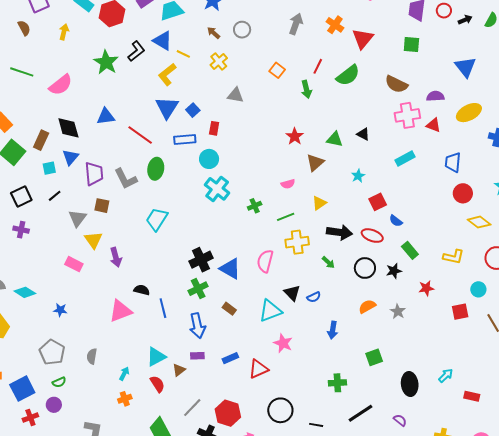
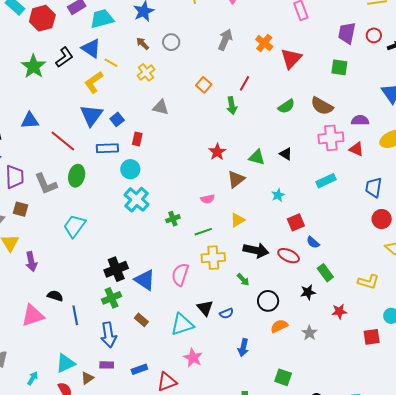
green semicircle: (348, 75) -> (286, 106), moved, size x0.7
black circle: (365, 268) -> (268, 301), moved
green square: (374, 357) -> (283, 377), turned 36

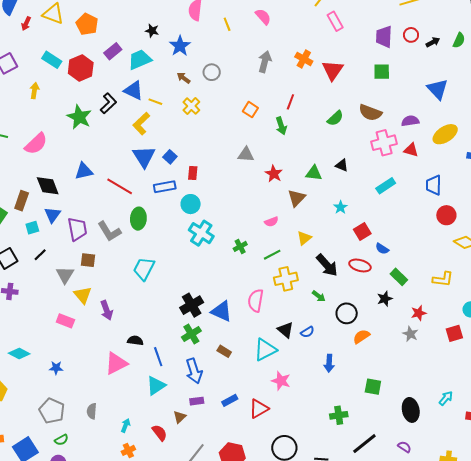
gray triangle: (161, 107) -> (246, 154), moved
black arrow: (256, 250) -> (327, 265), turned 45
gray star: (309, 333) -> (410, 334), moved
cyan triangle: (65, 363) -> (156, 386), moved

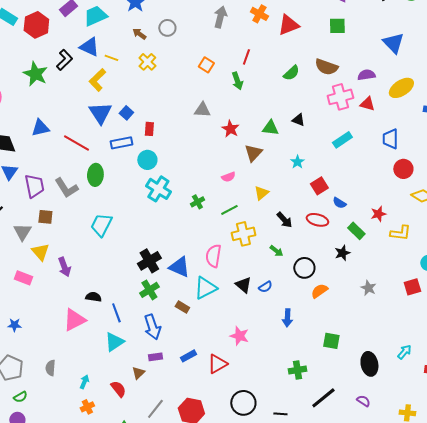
red triangle: (333, 70) -> (288, 25), turned 35
black arrow: (327, 265) -> (284, 220), size x0.7
red star: (419, 313) -> (378, 214), moved
cyan triangle: (265, 350) -> (205, 288), moved

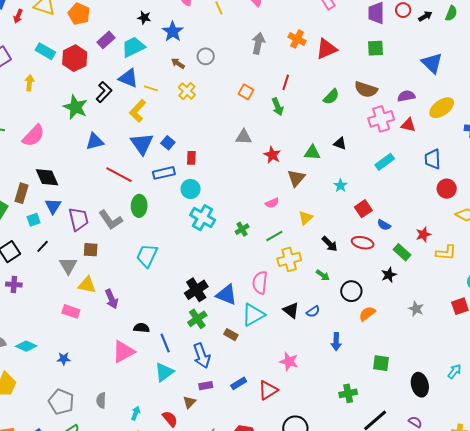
blue triangle: (40, 128) -> (95, 141), moved
yellow triangle: (40, 252) -> (87, 285), turned -36

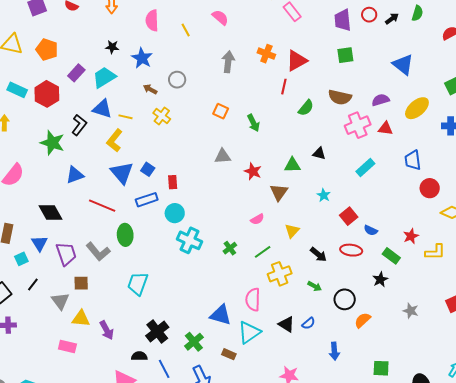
red line: (286, 82) -> (284, 87), moved
black diamond: (47, 177) -> (51, 213), moved
black cross: (196, 290) -> (157, 331), moved

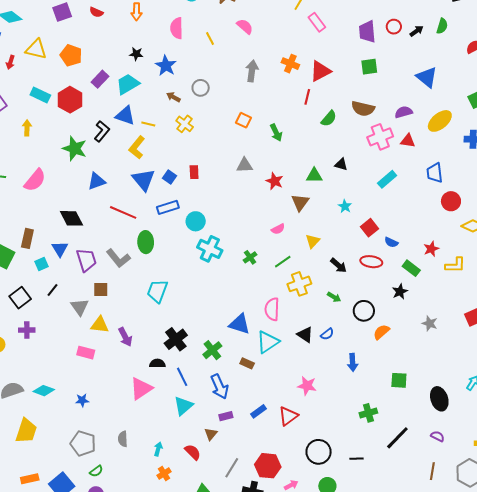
red rectangle: (173, 182) -> (194, 172), moved

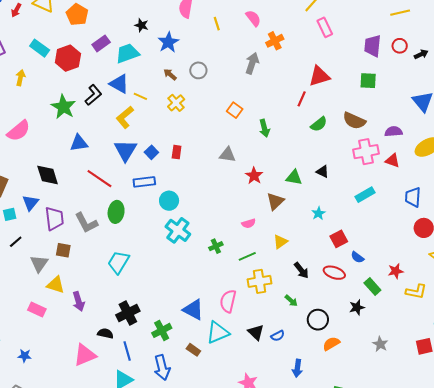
orange cross: (290, 64) -> (275, 41), moved, turned 30

